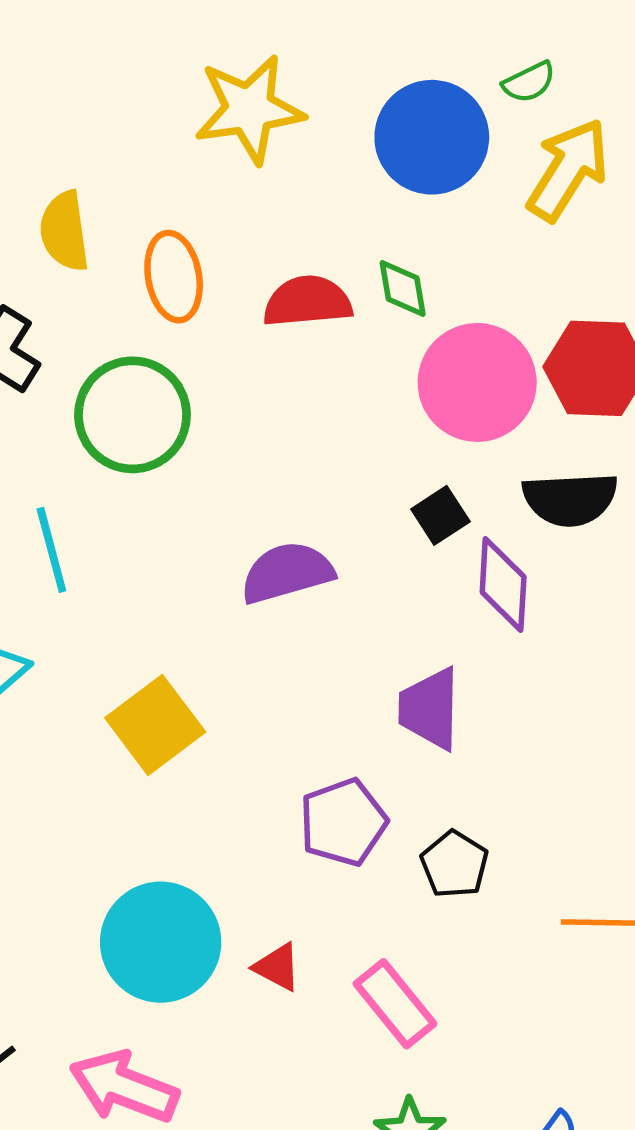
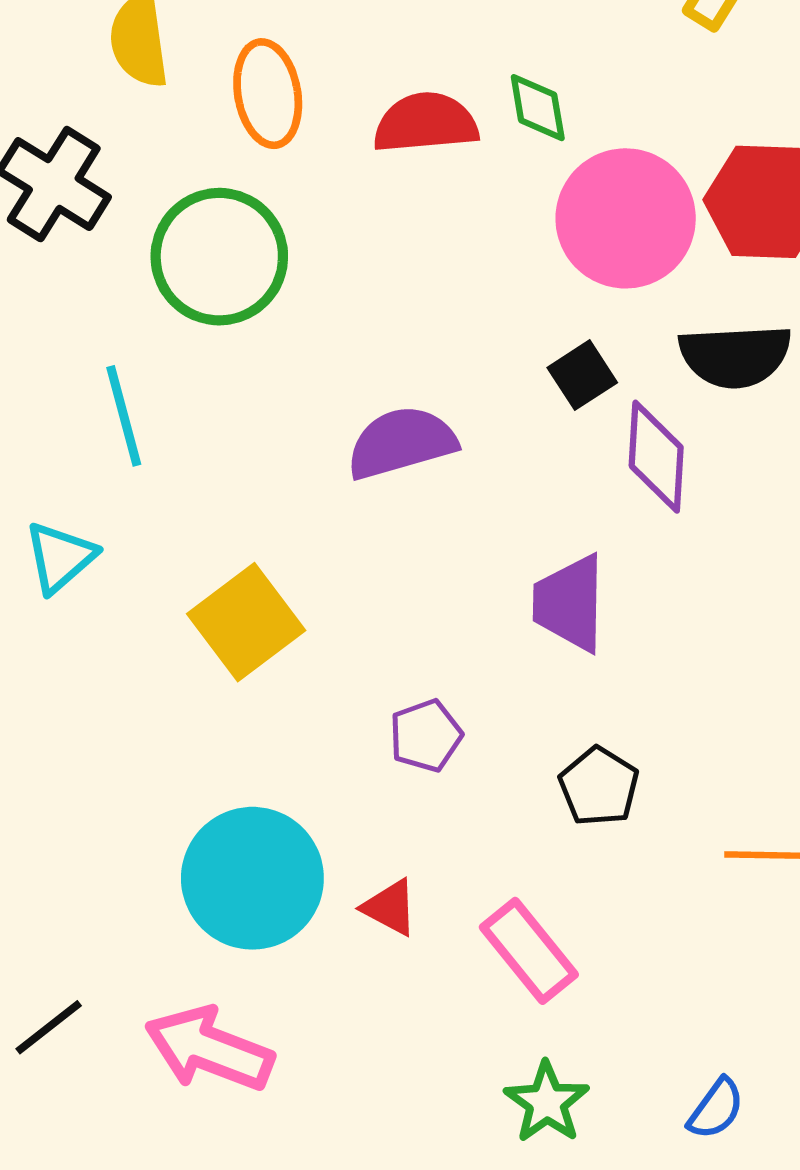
purple pentagon: (343, 822) -> (426, 736), moved, size x0.7

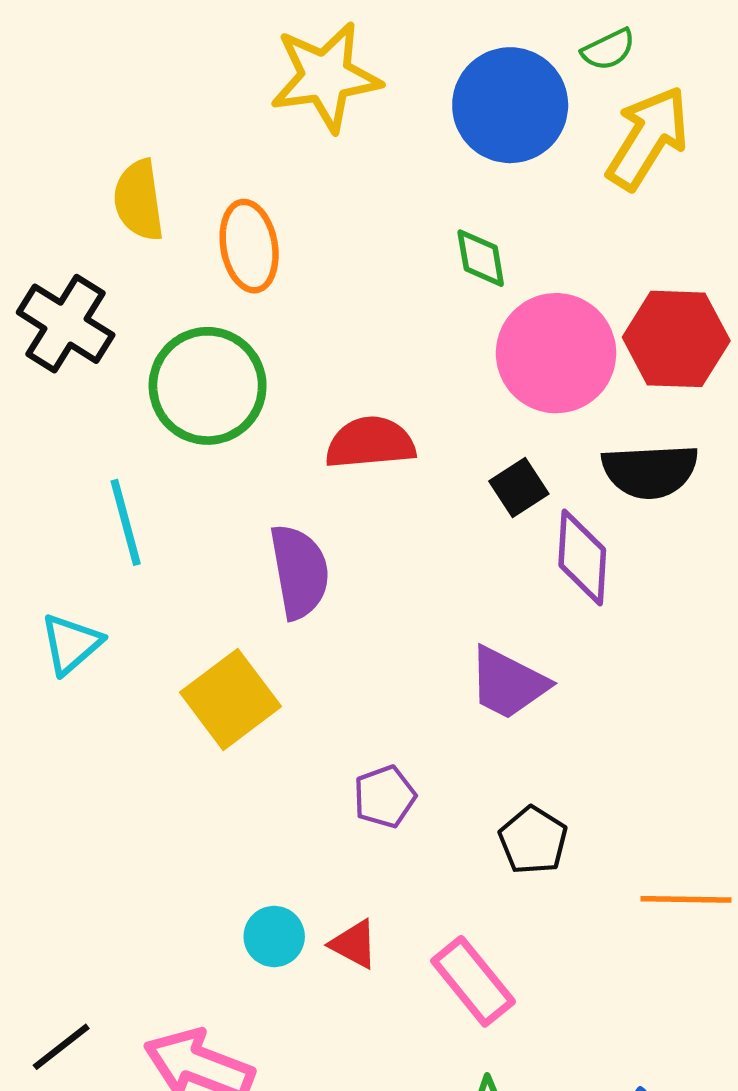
red semicircle: (426, 123) -> (370, 443), moved
purple semicircle: (401, 443) -> (299, 572), moved, turned 96
purple trapezoid: (570, 603) -> (508, 683), turned -64
cyan circle: (252, 878) -> (274, 936), moved, size x0.5

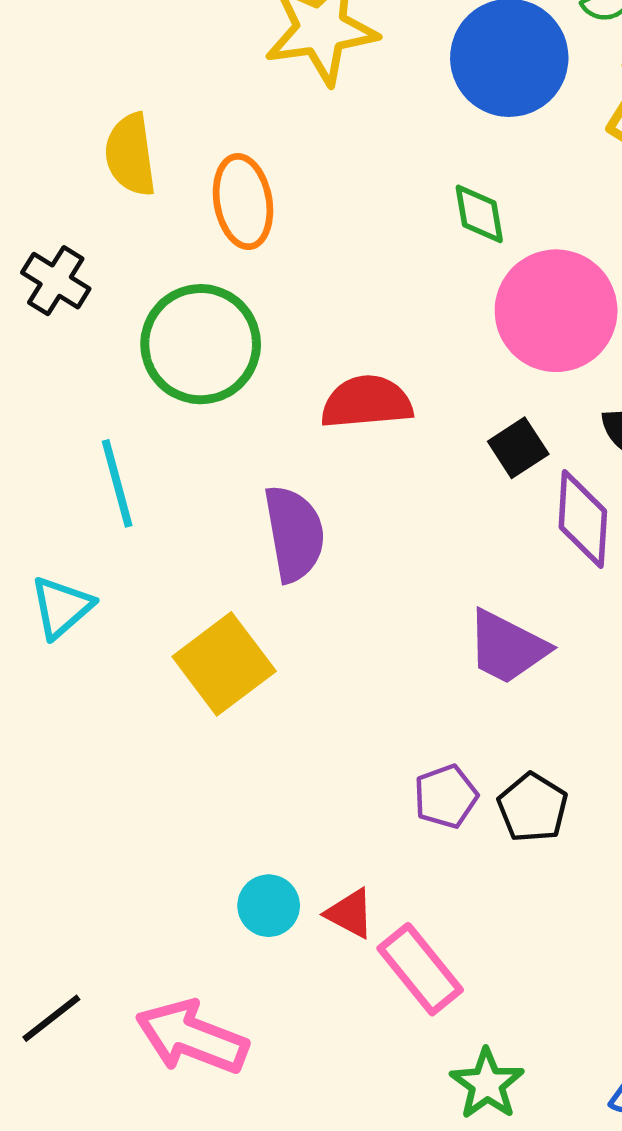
black cross: (66, 324) -> (56, 281), size x0.7
purple pentagon: (385, 797) -> (446, 796), moved
pink rectangle: (473, 981) -> (420, 969), moved

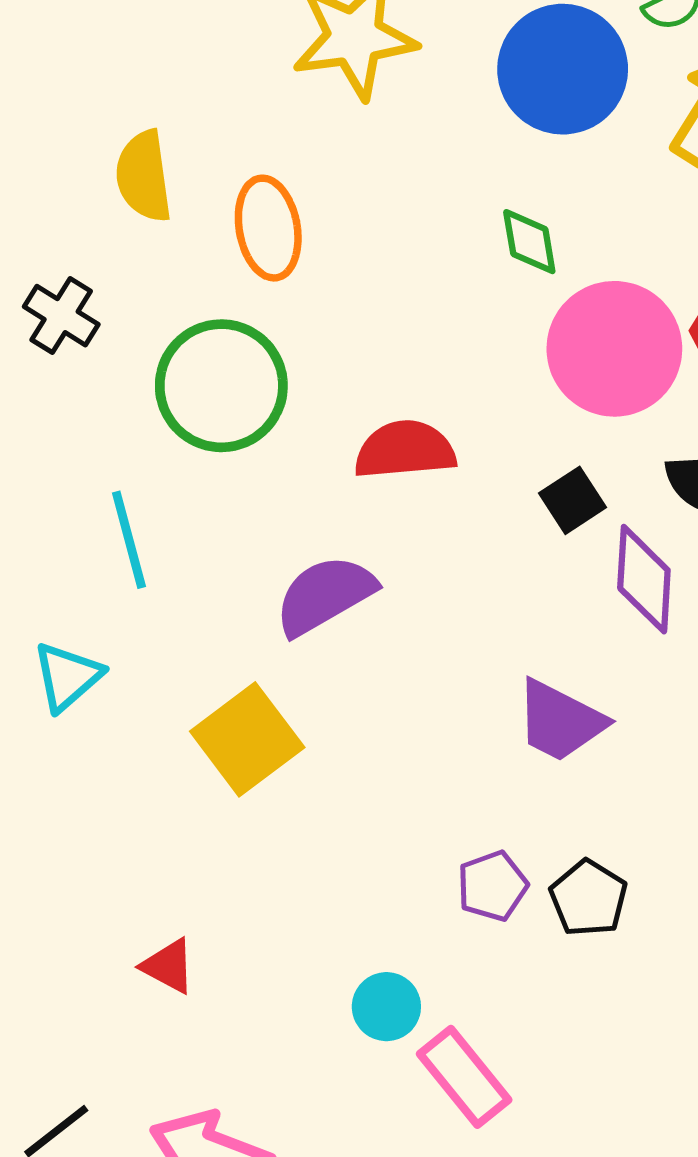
purple semicircle: (294, 534) -> (325, 595), turned -110
cyan circle: (269, 906) -> (386, 1007), moved
red triangle: (350, 913) -> (168, 966), moved

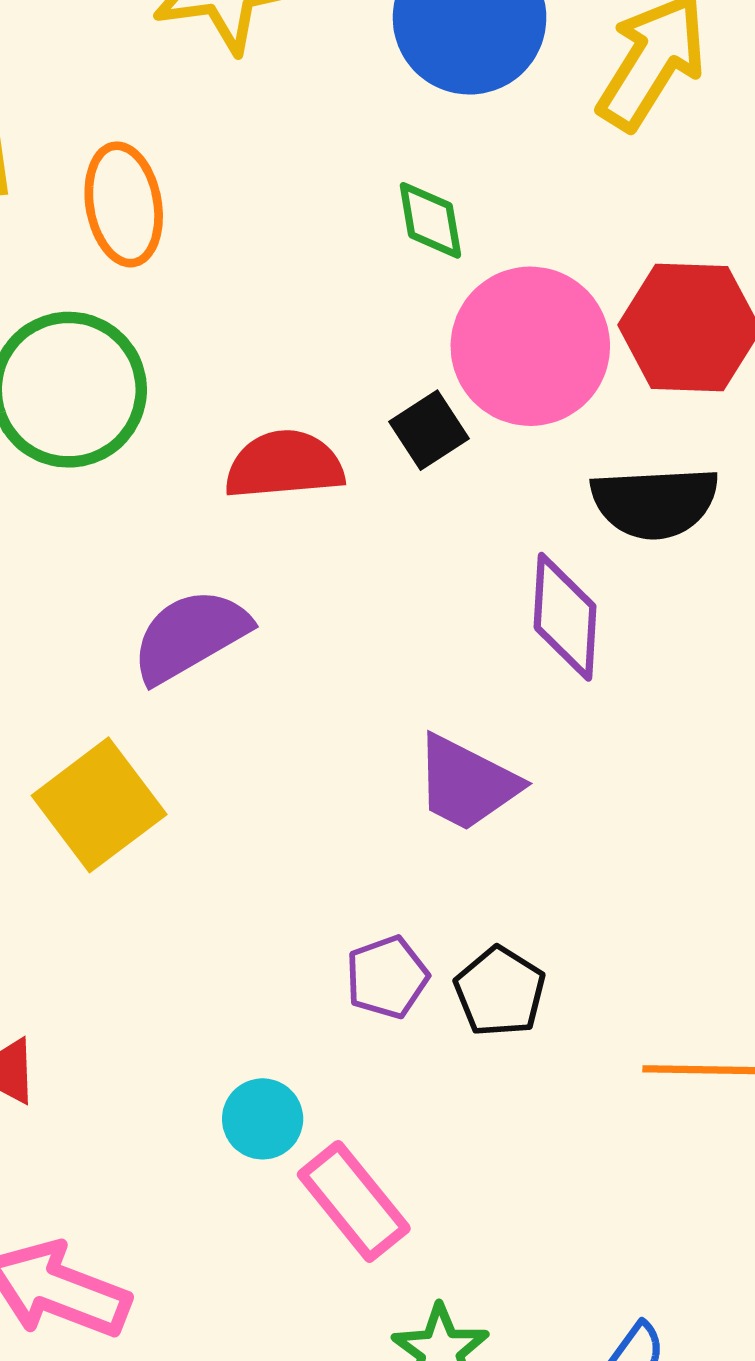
black square: (572, 500) -> (429, 430), moved

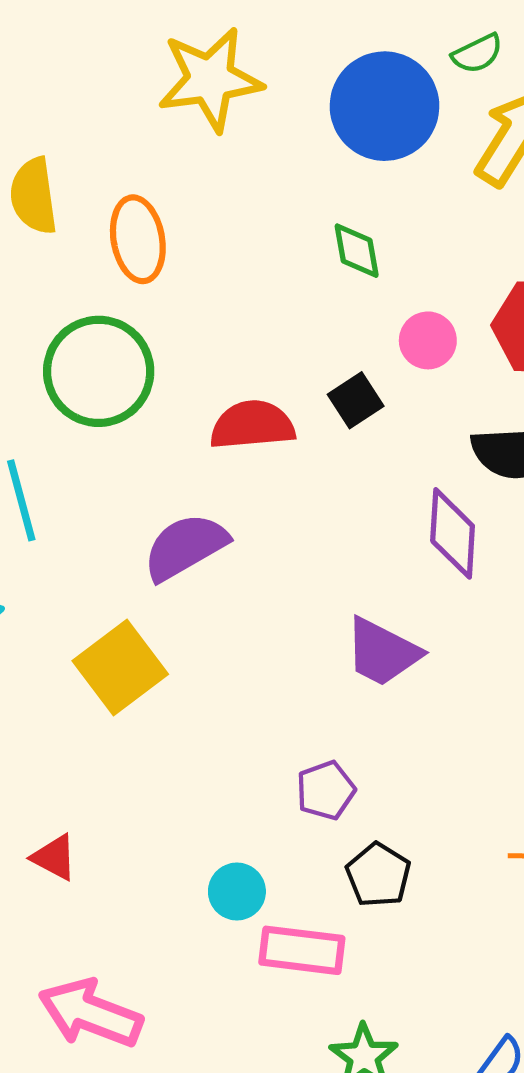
pink circle: (530, 346) -> (428, 340), size x0.5
black pentagon: (500, 992) -> (378, 875), moved
pink rectangle: (354, 1201) -> (302, 950), turned -44

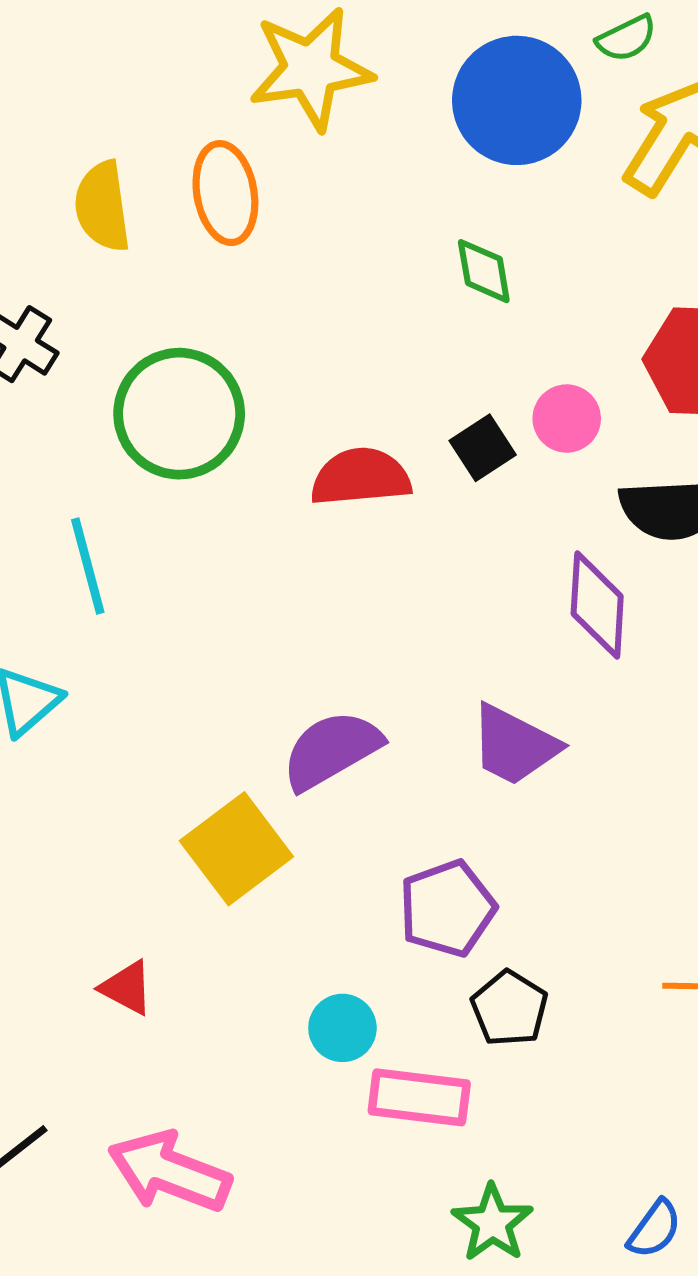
orange ellipse: (138, 239) -> (225, 193), moved
pink circle: (428, 340) -> (567, 419), moved
purple semicircle: (185, 547) -> (331, 750), moved
yellow square: (120, 668) -> (236, 849), moved
purple pentagon: (326, 790) -> (447, 908), size x1.4

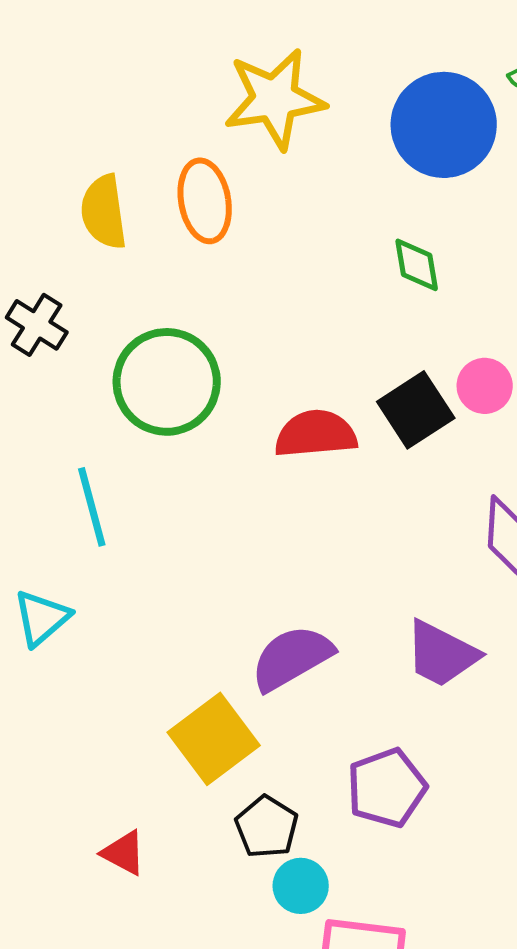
black square: (483, 448) -> (416, 410), size x1.4
black pentagon: (509, 1008) -> (267, 827), moved

